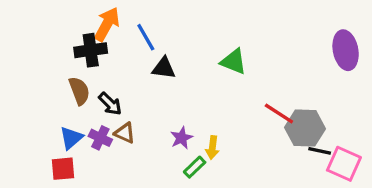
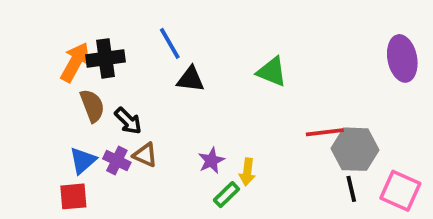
orange arrow: (107, 24) -> (75, 62), moved
red line: (279, 113) -> (325, 132), turned -40
black line: (320, 151) -> (351, 189), moved, turned 65

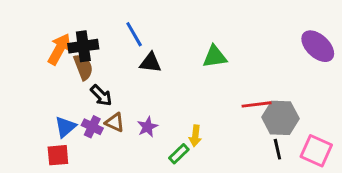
purple ellipse: (402, 58) -> (318, 46), turned -36
green triangle: (272, 72) -> (215, 57), turned -30
brown semicircle: (92, 106) -> (83, 67), moved
purple star: (211, 161) -> (148, 127), moved

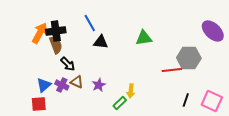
gray hexagon: (280, 118) -> (189, 58), moved
black line: (277, 149) -> (186, 100), turned 32

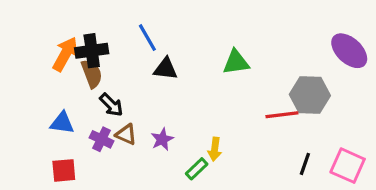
blue triangle: (44, 85) -> (62, 123), moved, turned 49

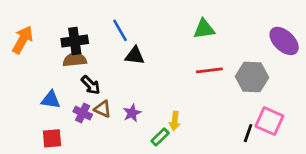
orange arrow: (65, 54) -> (23, 40), moved
green triangle: (236, 62) -> (204, 29), moved
brown semicircle: (92, 74) -> (75, 60), turned -75
red line: (282, 115) -> (209, 70), moved
pink square: (348, 166) -> (269, 121), moved

